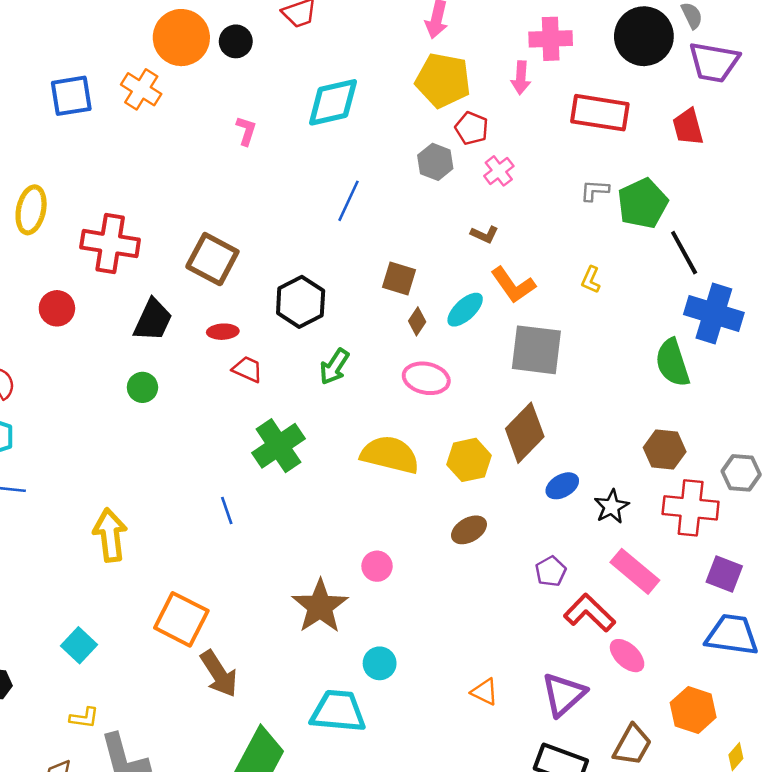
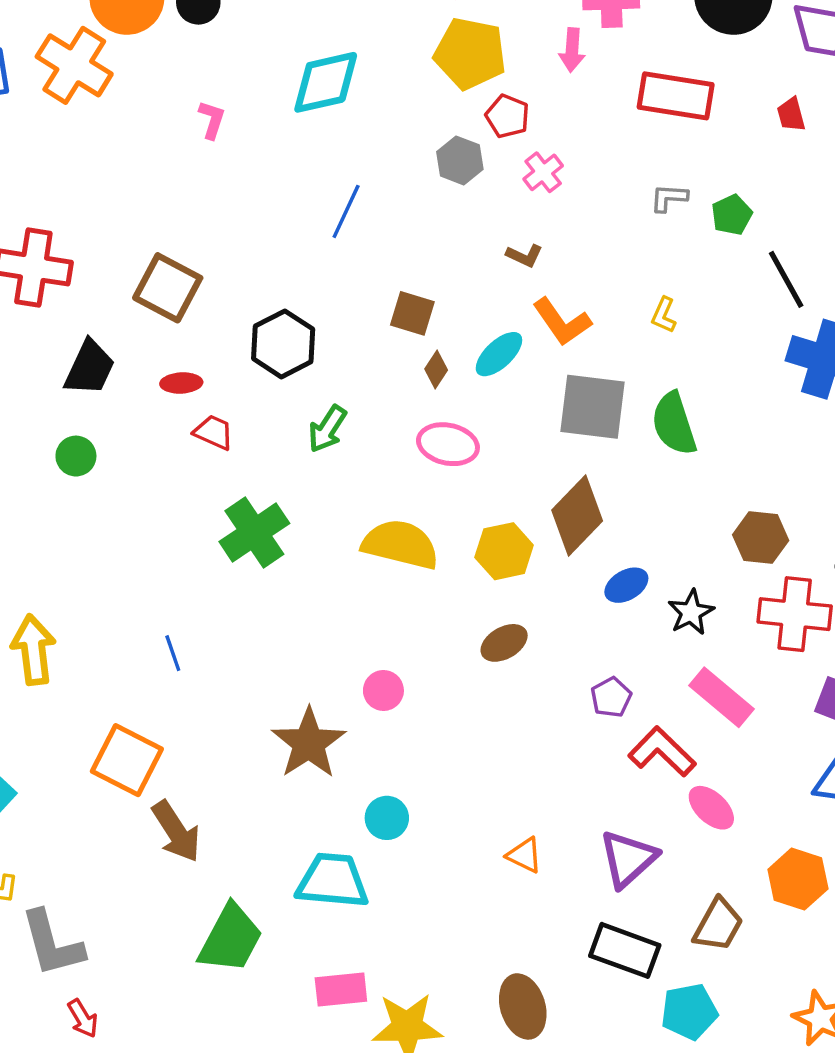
orange cross: (141, 89) -> (74, 65), size x1.4
red trapezoid: (688, 127) -> (791, 115), size x0.7
green pentagon: (643, 203) -> (732, 215), size x0.6
green semicircle: (672, 363) -> (674, 424), moved
blue line: (227, 510) -> (173, 653), moved

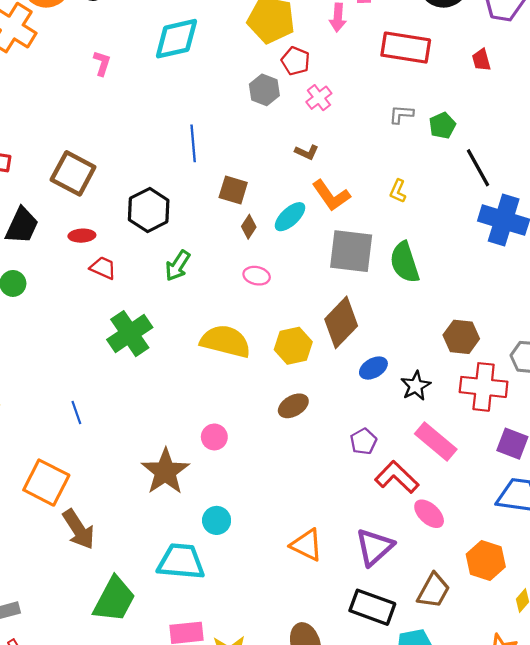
blue line: (346, 211) -> (193, 143), moved, turned -30
pink ellipse: (448, 444) -> (257, 276), size x0.7
orange triangle: (524, 855) -> (307, 545), size x1.4

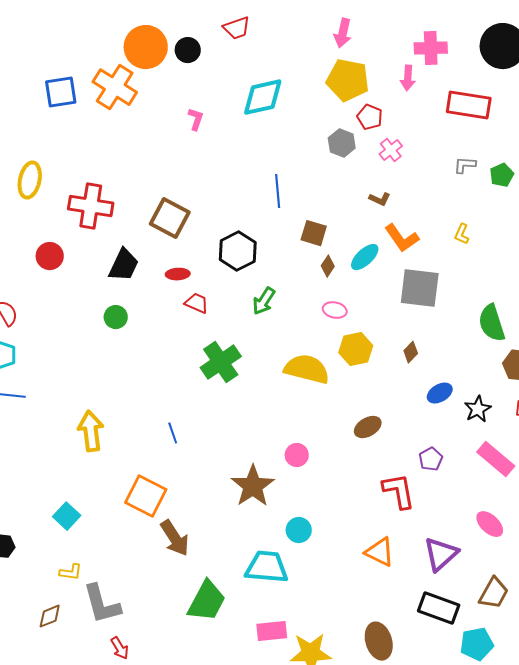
green semicircle: (405, 262) -> (492, 323), moved
brown diamond: (341, 322) -> (411, 352), size x0.5
yellow hexagon: (293, 346) -> (356, 349), moved
red L-shape: (397, 477) -> (399, 491), moved, turned 36

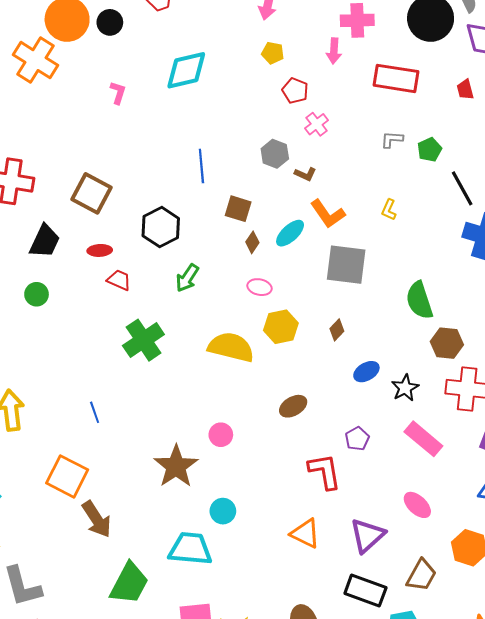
yellow pentagon: (348, 80) -> (273, 53), size x0.5
gray hexagon: (342, 143) -> (275, 154), moved

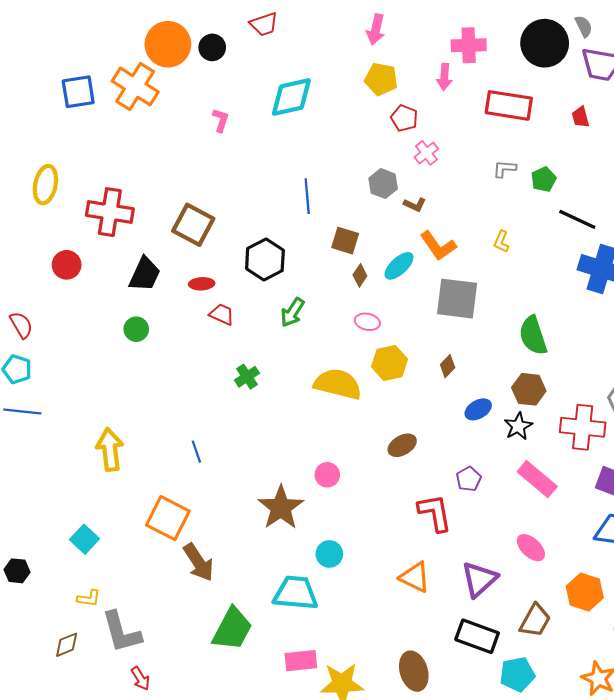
yellow pentagon: (273, 53) -> (381, 79), size x1.4
black line: (462, 188) -> (577, 219), turned -36
green cross: (143, 340) -> (247, 377), size x0.6
brown hexagon: (447, 343) -> (529, 389), moved

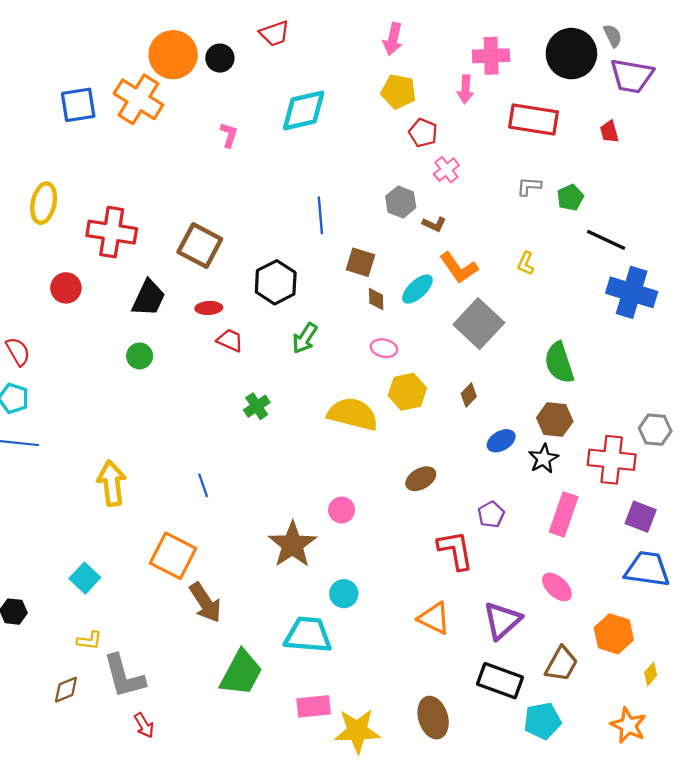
brown diamond: (360, 275) -> (376, 299), turned -35
gray square: (457, 299) -> (479, 324), turned 36
pink rectangle: (537, 479) -> (564, 514), turned 69

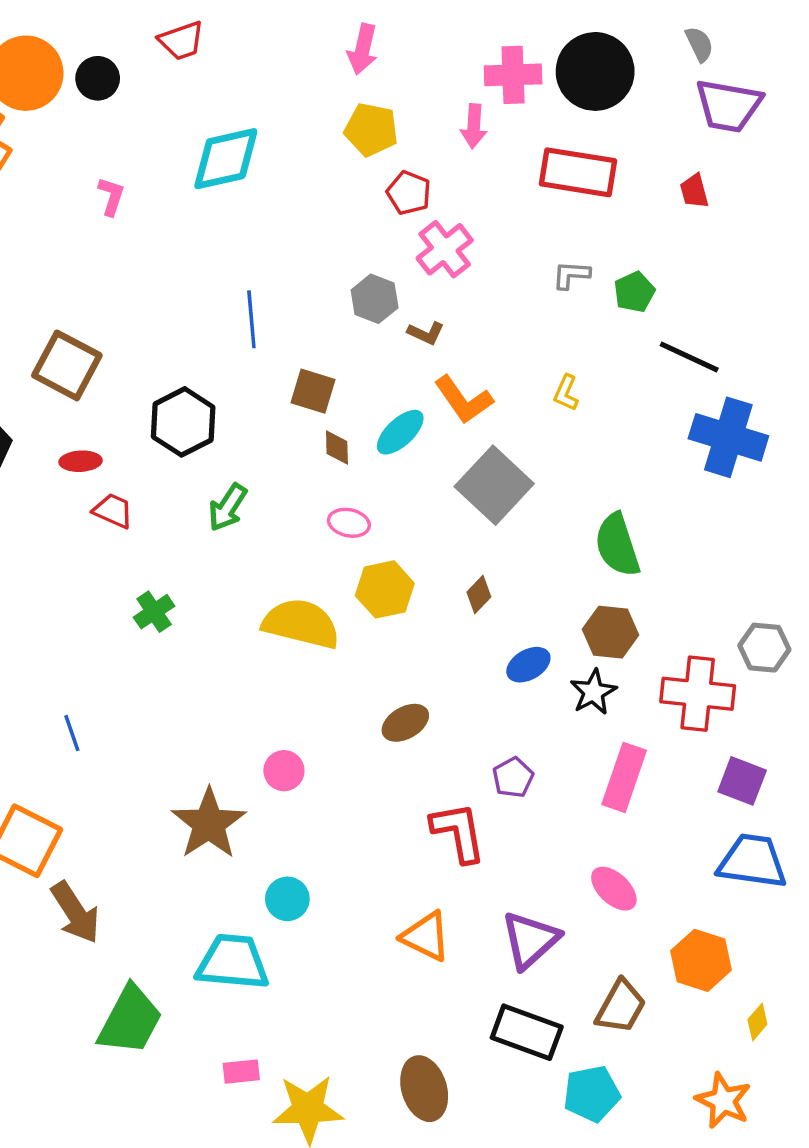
black circle: (571, 54) -> (595, 71), moved
pink cross: (446, 170) -> (445, 249), size x1.4
pink rectangle: (314, 706) -> (241, 1072), size x0.7

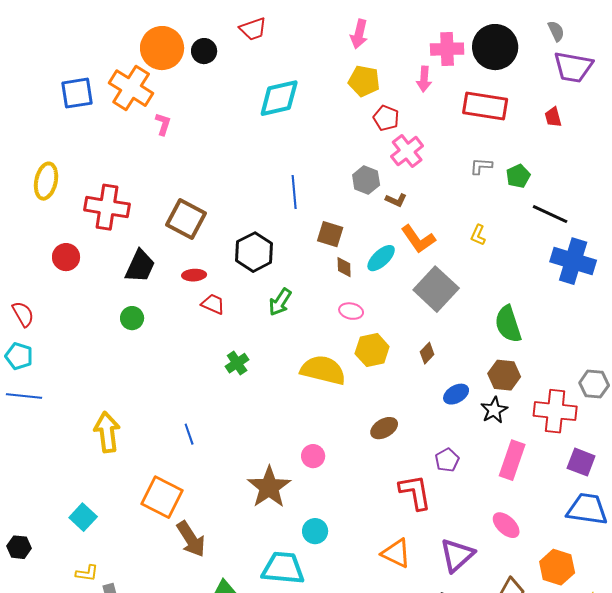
pink L-shape: (111, 196) -> (163, 124), moved

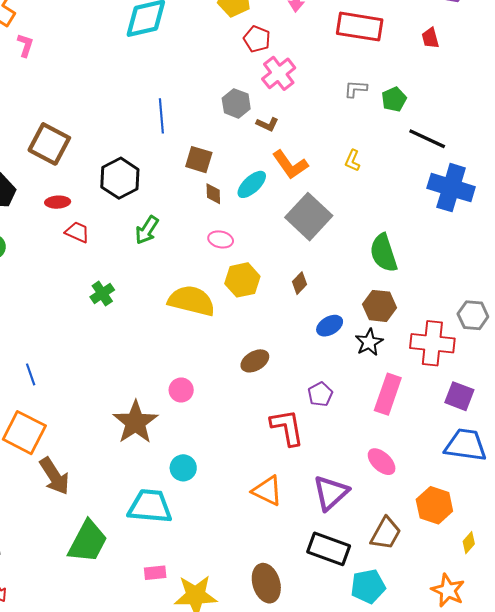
blue line: (189, 434) -> (31, 374), moved

